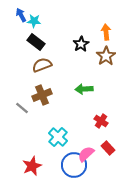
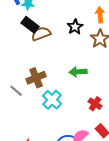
brown semicircle: (42, 65) -> (41, 34), moved
cyan cross: (58, 137) -> (52, 100), moved

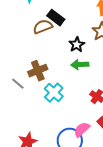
black rectangle: (30, 25) -> (56, 18), moved
black star: (75, 27) -> (77, 45), moved

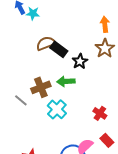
black rectangle: (56, 18) -> (59, 49), moved
green arrow: (80, 65) -> (66, 81), moved

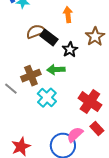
orange arrow: (105, 24) -> (68, 15), moved
red cross: (100, 113) -> (90, 102), size x1.6

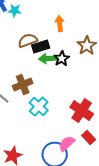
black rectangle: (49, 38) -> (41, 47), turned -54
green arrow: (56, 70) -> (48, 59), moved

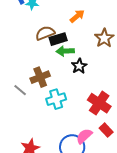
orange arrow: (60, 24) -> (77, 16), turned 56
black star: (62, 59) -> (79, 66), moved
cyan cross: (39, 107) -> (56, 99), turned 30

